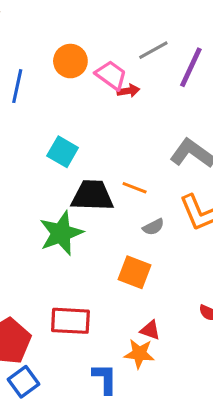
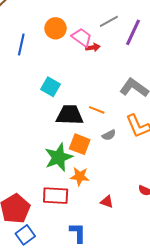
green star: (61, 233) -> (59, 157), moved
orange square: (135, 272) -> (80, 144), moved
orange star: (139, 354) -> (80, 176), moved

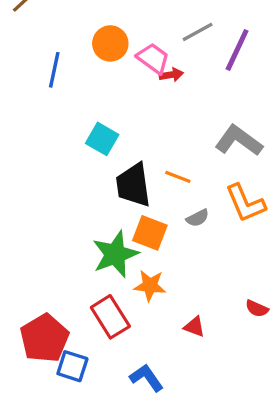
black trapezoid: (70, 115) -> (133, 185), turned -100
red rectangle: (56, 196) -> (110, 317), turned 55
blue L-shape: (78, 233) -> (147, 378), turned -35
blue square: (25, 235) -> (72, 366), moved, turned -36

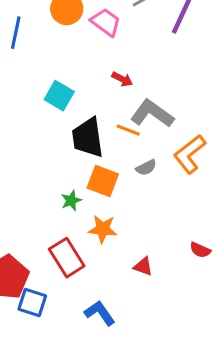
red arrow: (171, 75) -> (122, 79), moved, turned 36
gray L-shape: (239, 141) -> (152, 114), moved
orange L-shape: (245, 203) -> (190, 154), turned 75
green star: (115, 254) -> (71, 201), size x0.5

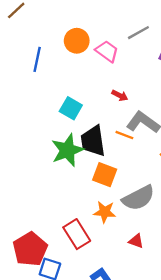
gray semicircle: (146, 168) -> (138, 198), moved, size x2.0
green star: (71, 201) -> (67, 150), moved, size x2.0

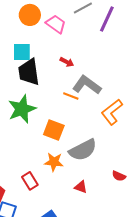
cyan square: (71, 108) -> (22, 52), moved, turned -30
black trapezoid: (93, 141) -> (29, 72), moved
red rectangle: (77, 234) -> (30, 181), size x0.7

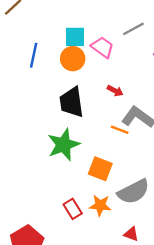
orange circle: (30, 15) -> (73, 59), moved
cyan square: (22, 52) -> (75, 37), moved
red rectangle: (30, 181) -> (73, 209), moved

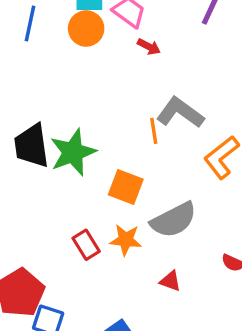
red arrow: (115, 91) -> (149, 47), moved
black trapezoid: (72, 102) -> (32, 146), moved
orange line: (120, 130) -> (154, 131), turned 60

